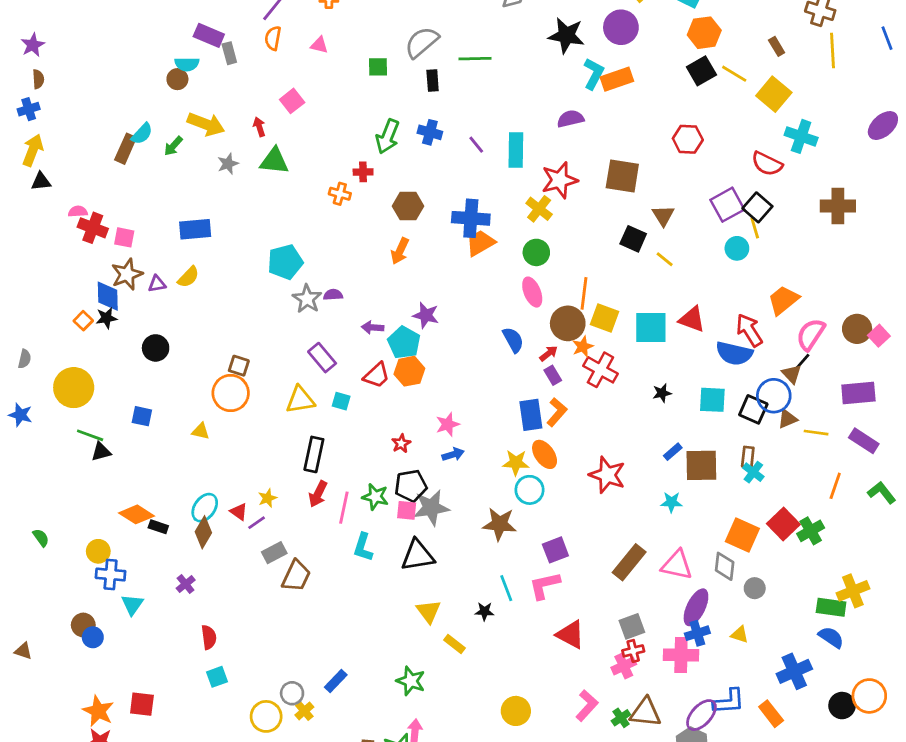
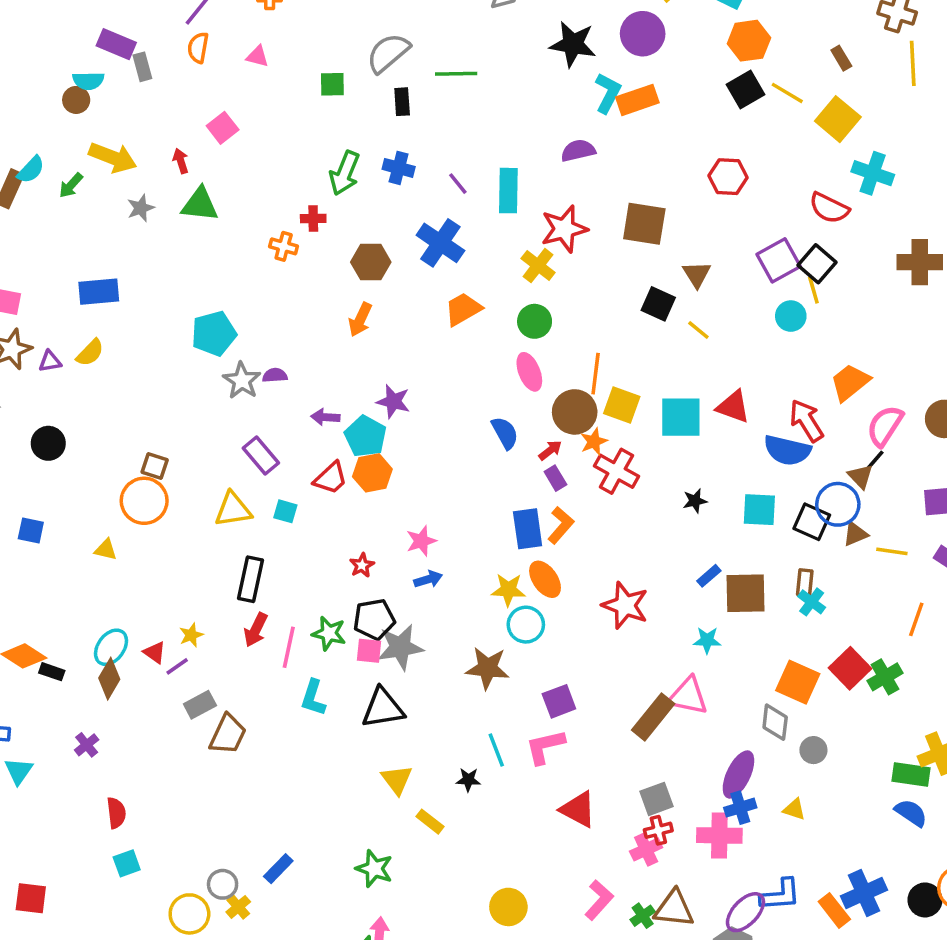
blue cross: (471, 218) -> (440, 243), moved, turned 30
pink triangle: (677, 565) -> (688, 696), moved
blue cross: (794, 671) -> (864, 893), moved

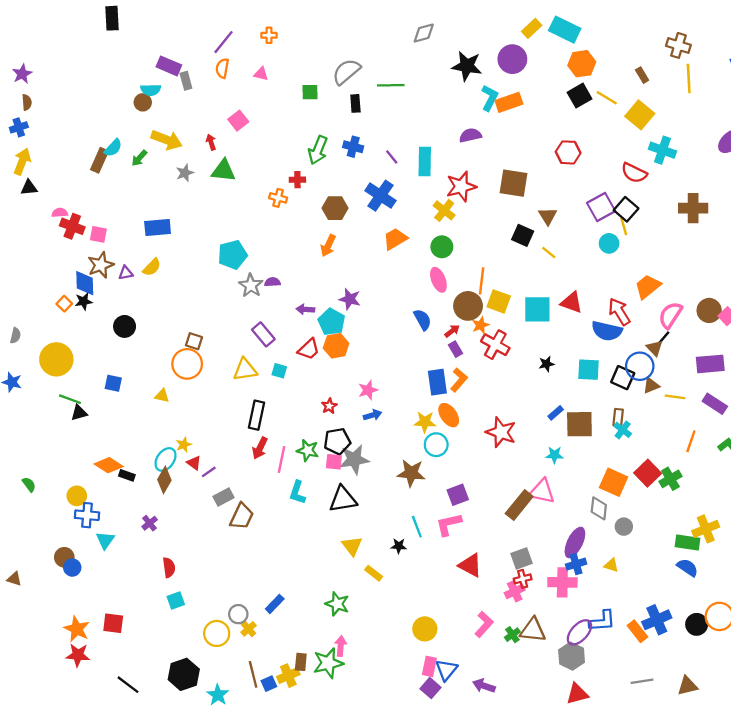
yellow star: (191, 635) -> (184, 445), moved

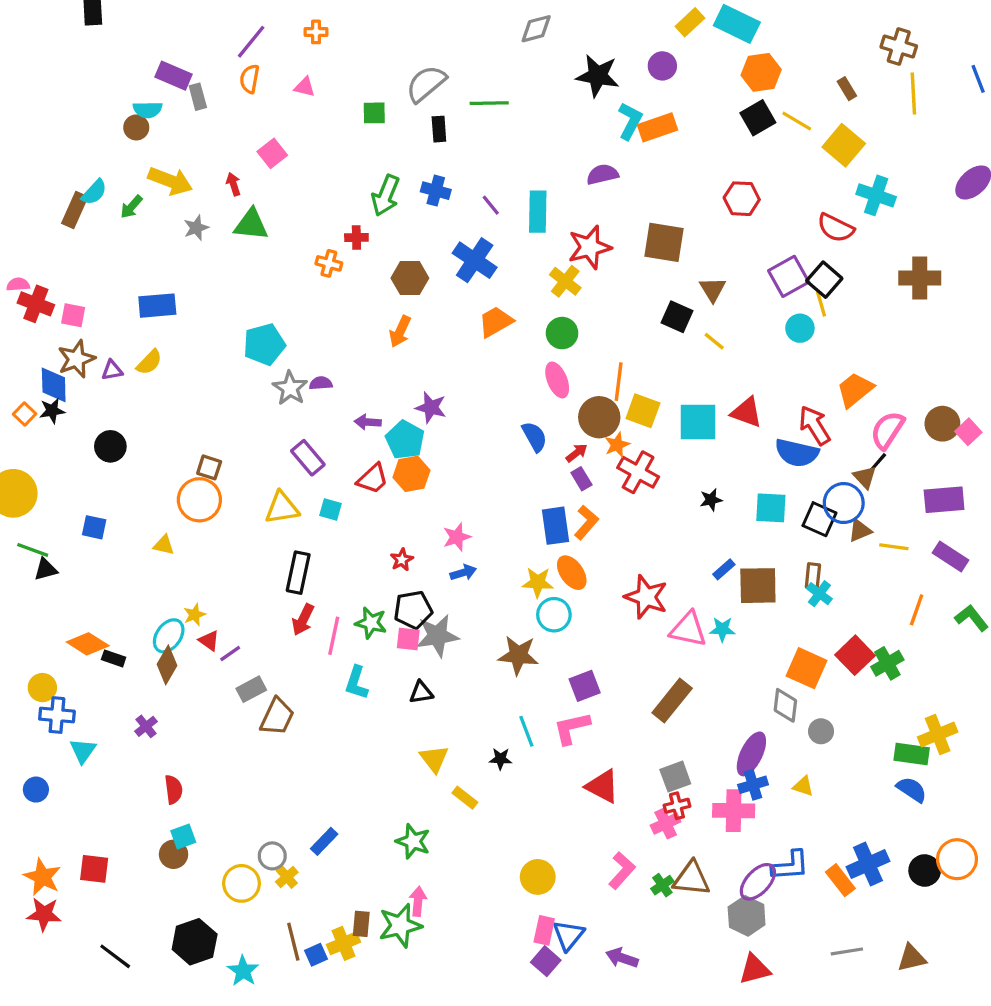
purple circle: (512, 59) -> (662, 66), size x0.7
pink triangle: (542, 491) -> (688, 629), moved
black triangle: (343, 499) -> (421, 692), size x0.6
brown circle: (64, 557) -> (174, 854), moved

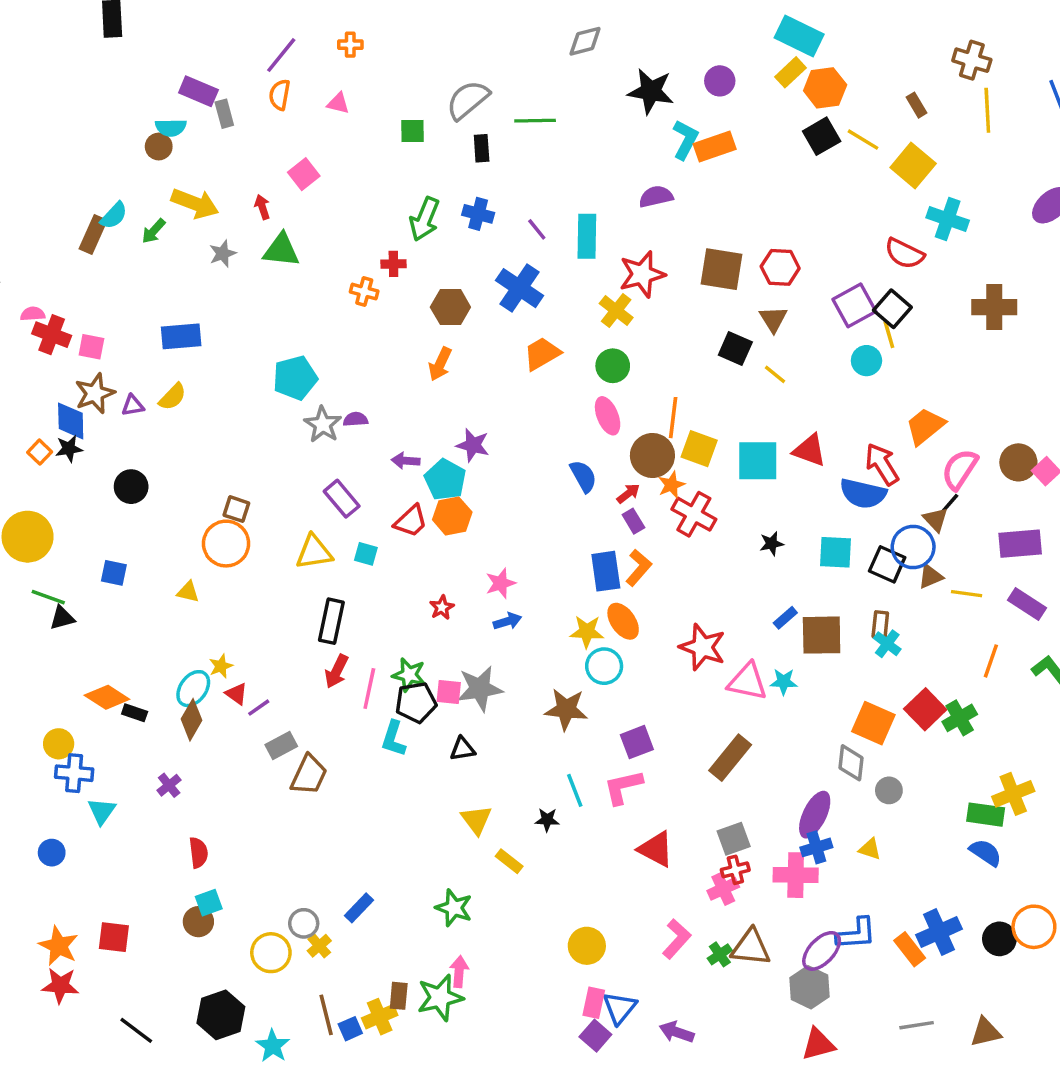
yellow rectangle: (690, 22) -> (791, 72), moved
red hexagon: (742, 199) -> (780, 267), moved
black pentagon: (413, 610) -> (416, 702), moved

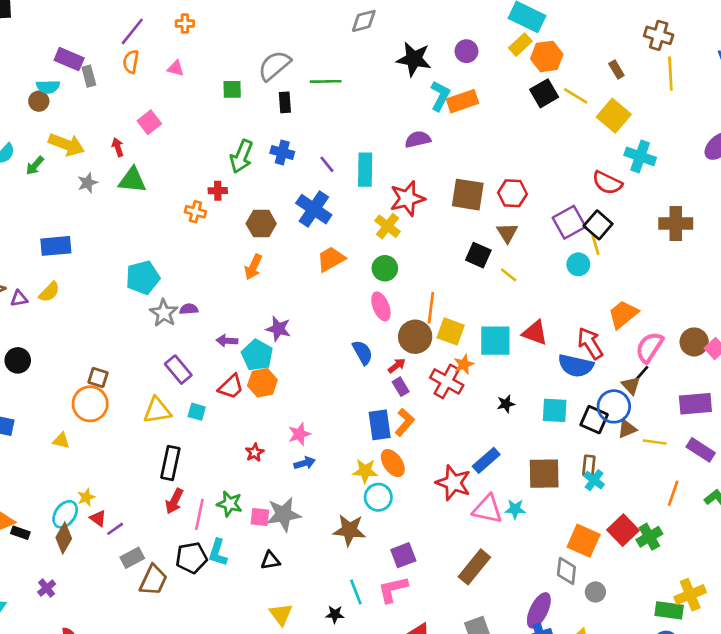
orange star: (671, 485) -> (464, 364), moved
blue rectangle: (785, 618) -> (486, 460), moved, size x1.5
black pentagon: (416, 702) -> (191, 558), moved

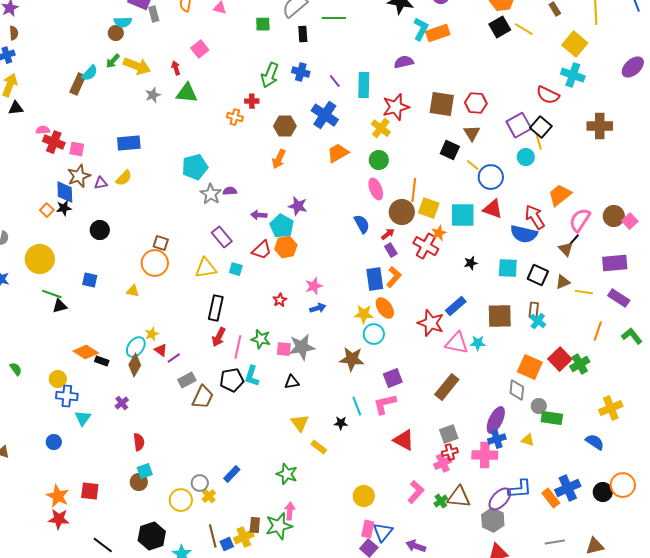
yellow square: (614, 116) -> (575, 44), moved
green arrow: (35, 166) -> (113, 61), moved
blue circle: (614, 406) -> (491, 177), moved
green rectangle: (669, 610) -> (552, 418), moved

